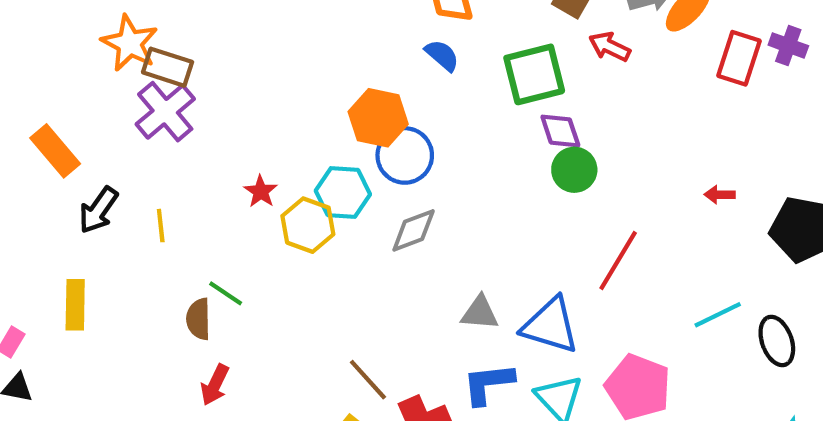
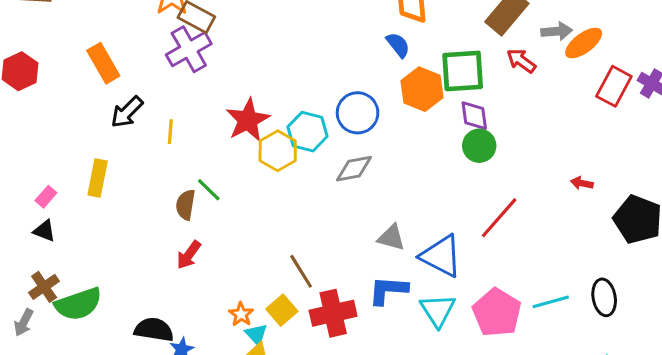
orange hexagon: (378, 118) -> (422, 89), moved
red star: (261, 191) -> (248, 120), size x1.8
cyan line: (718, 315) -> (551, 302), moved

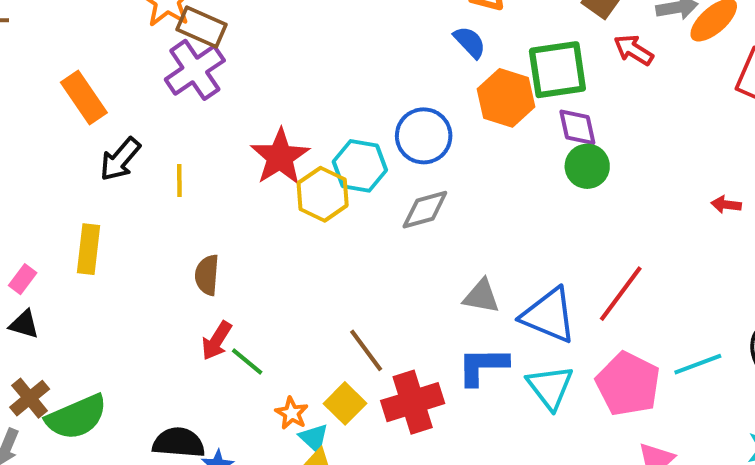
green line: (209, 190) -> (247, 361), moved
red line: (499, 218) -> (621, 294), moved

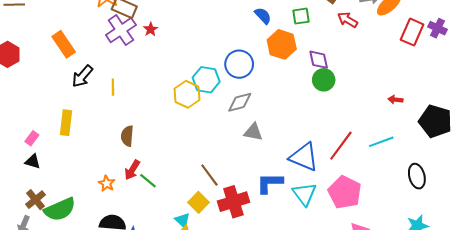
green square: (557, 70) -> (301, 16), moved, size x0.6
red star: (280, 157) -> (151, 29), moved, size x0.5
gray triangle: (481, 296) -> (253, 132), moved
cyan line: (698, 364) -> (381, 142), moved
orange star: (292, 413) -> (107, 183), moved

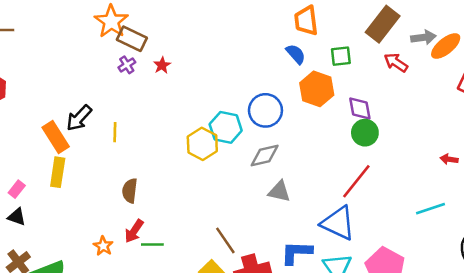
purple cross: (121, 30) -> (127, 65), size x0.5
orange rectangle: (64, 44) -> (56, 137), moved
red line: (341, 146) -> (356, 181), moved
green line: (148, 181) -> (152, 245), turned -42

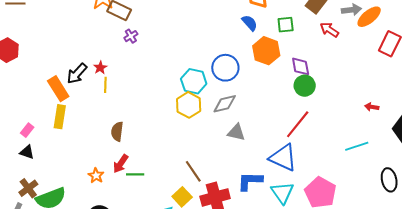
purple cross: (127, 65) -> (131, 36), moved
red star: (162, 65) -> (100, 68), moved
yellow hexagon: (202, 144) -> (189, 105), moved

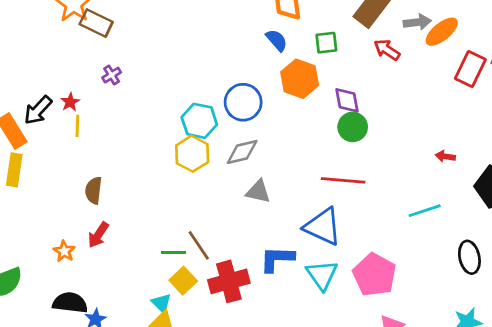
purple cross: (131, 36) -> (112, 75), moved
red line: (298, 124) -> (343, 180), turned 56
green line: (135, 174) -> (174, 252), moved

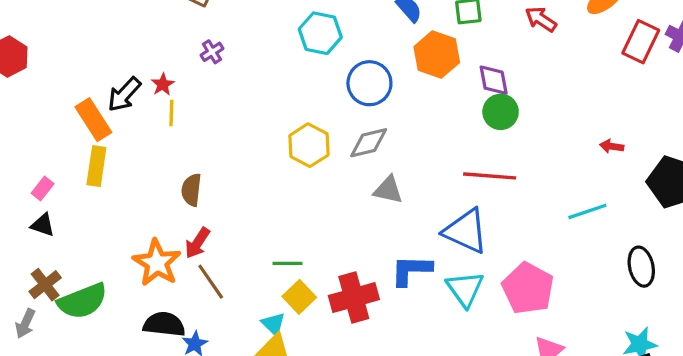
cyan hexagon: (199, 121) -> (320, 33), moved
brown line: (199, 245) -> (211, 282), moved
orange star: (64, 251) -> (157, 263), size x1.8

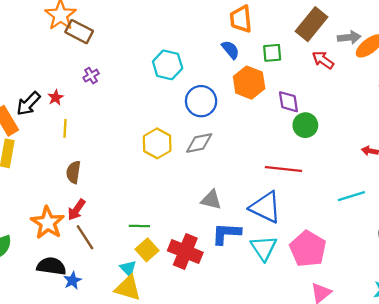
green circle: (501, 112) -> (305, 125), moved
yellow line: (171, 113) -> (65, 128), moved
gray triangle: (388, 190) -> (211, 200), moved
red cross: (354, 298) -> (185, 252), turned 36

